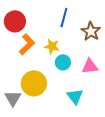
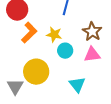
brown star: (91, 31) -> (92, 32), moved

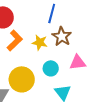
brown star: (92, 32) -> (62, 36), moved
cyan circle: (65, 51) -> (51, 68), moved

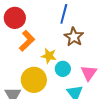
yellow star: (40, 42) -> (49, 56), moved
pink triangle: (78, 62) -> (89, 73), moved, turned -48

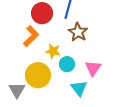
red circle: (15, 18) -> (42, 13), moved

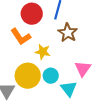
orange L-shape: (31, 36) -> (21, 37), turned 100
cyan circle: (67, 64) -> (51, 76), moved

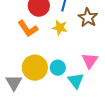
brown star: (68, 33) -> (88, 18), moved
yellow star: (43, 52) -> (60, 28), moved

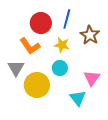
cyan circle: (58, 68) -> (60, 68), moved
gray triangle: (14, 83) -> (16, 68), moved

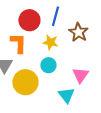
orange L-shape: (30, 46) -> (18, 43), turned -145

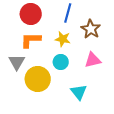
red circle: (29, 20) -> (31, 14), moved
orange L-shape: (18, 43) -> (31, 40), turned -90
pink triangle: (80, 75) -> (93, 60), moved, turned 42

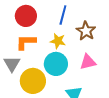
cyan circle: (61, 62) -> (56, 64), size x1.5

